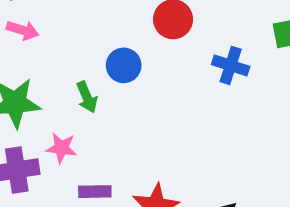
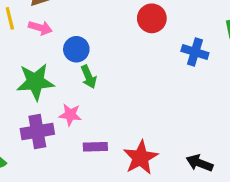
blue circle: (124, 65) -> (76, 49), moved

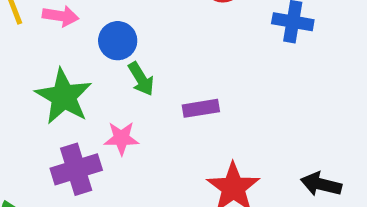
green star: (35, 82) -> (64, 96), turned -30
purple rectangle: (95, 147) -> (201, 108), moved

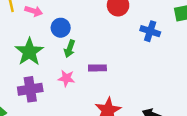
green arrow: (141, 79) -> (70, 49), turned 42
pink star: (121, 138) -> (66, 78), moved

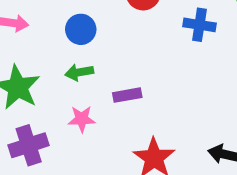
blue circle: (61, 28) -> (81, 29), moved
green arrow: (70, 49) -> (79, 72), turned 70

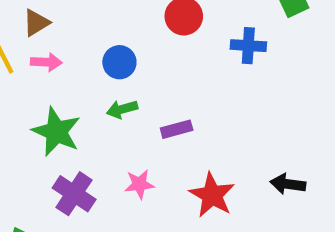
pink star: (82, 119) -> (139, 184), moved
purple cross: (29, 145) -> (74, 194), turned -33

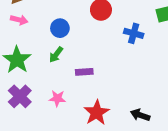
green arrow: (122, 109) -> (56, 55), turned -49

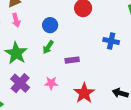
pink arrow: (19, 20) -> (16, 20), turned 64
blue cross: (134, 33) -> (111, 41), moved

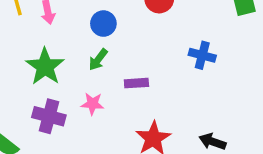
purple cross: (20, 83) -> (49, 116), turned -30
pink star: (51, 83) -> (92, 104), moved

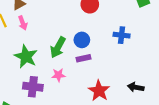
blue circle: (103, 24) -> (82, 40), moved
green arrow: (98, 60) -> (58, 47), size x1.5

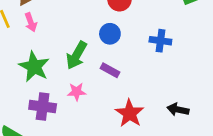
blue circle: (82, 40) -> (110, 34), moved
purple rectangle: (84, 58) -> (110, 70), turned 40

